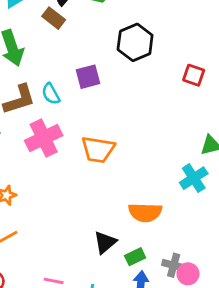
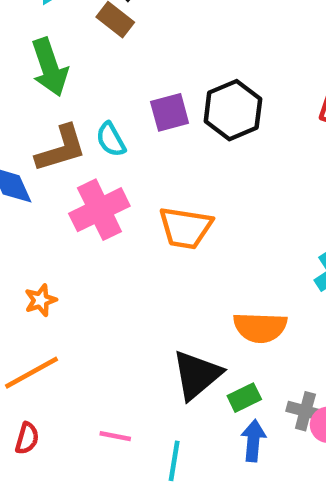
black hexagon: (135, 42) -> (233, 110), moved
black triangle: (105, 242) -> (197, 375), size x1.4

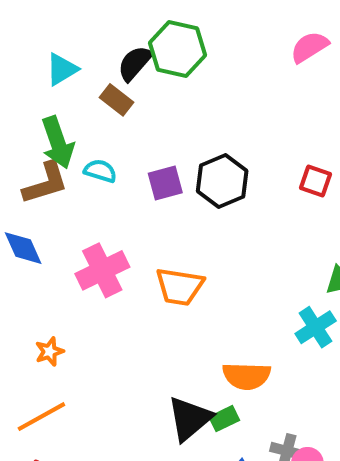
cyan semicircle: (111, 140) -> (100, 171), moved, turned 136
brown L-shape: (61, 149) -> (45, 183), moved
green rectangle: (244, 398) -> (224, 419), moved

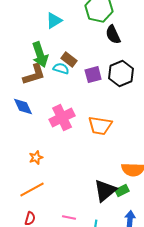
black semicircle: (135, 63) -> (113, 35), moved, turned -66
cyan triangle: (62, 69) -> (54, 21), moved
brown rectangle: (117, 100) -> (69, 60), moved

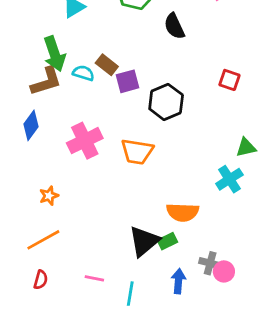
black semicircle: (113, 35) -> (174, 26), moved
brown rectangle: (69, 60) -> (107, 65), moved
black hexagon: (121, 74) -> (166, 102), moved
blue diamond: (23, 107) -> (31, 125), turned 60

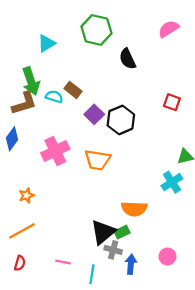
purple square: (127, 81) -> (94, 114), moved, turned -30
gray cross: (210, 263) -> (113, 250), moved

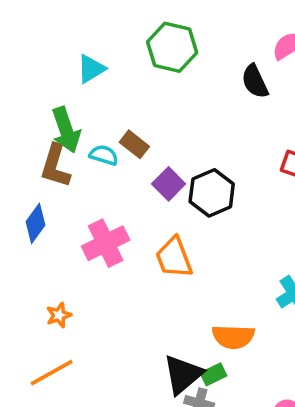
black semicircle: (127, 59) -> (255, 81), moved
brown L-shape: (24, 103) -> (55, 166), turned 124
orange trapezoid: (98, 160) -> (174, 258), turned 60

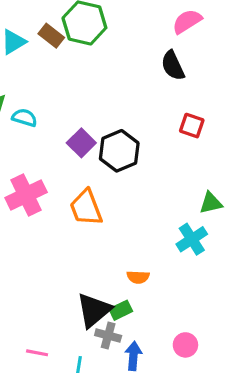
black semicircle: (255, 81) -> (173, 66), moved
brown rectangle: (134, 144) -> (51, 36), moved
orange semicircle: (233, 337) -> (138, 277), size x0.6

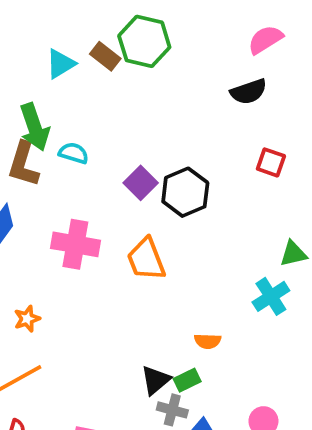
black semicircle: (173, 66) -> (249, 92), turned -84
pink cross: (26, 195) -> (75, 244), turned 36
black triangle: (94, 310) -> (156, 380), size x0.7

